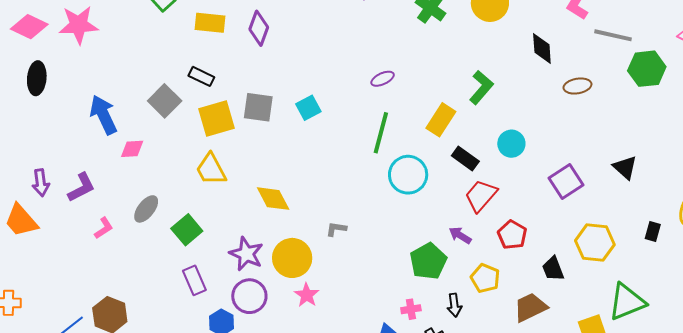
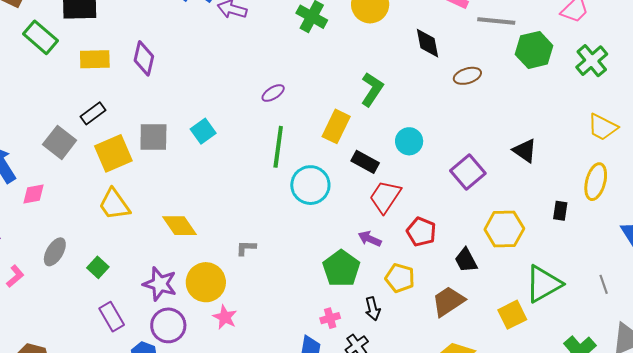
black rectangle: (201, 76) -> (93, 113), turned -55
green square: (187, 230) -> (98, 267), size x0.7

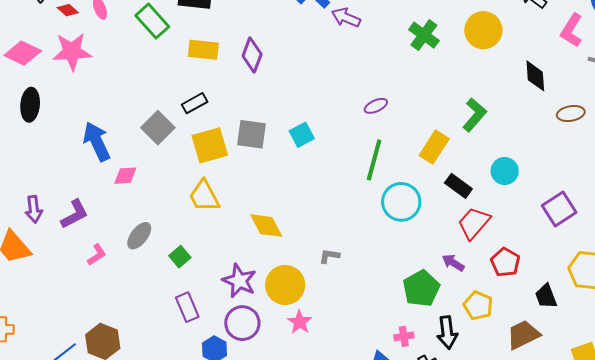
black arrow: (373, 309) -> (447, 332), size x1.4

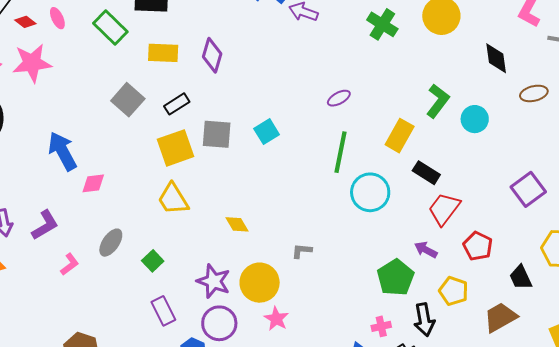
black rectangle: (195, 103) -> (177, 104), moved
gray square: (158, 128) -> (128, 100), moved
cyan circle: (505, 171) -> (475, 119), moved
yellow diamond: (266, 226) -> (237, 224), size x0.7

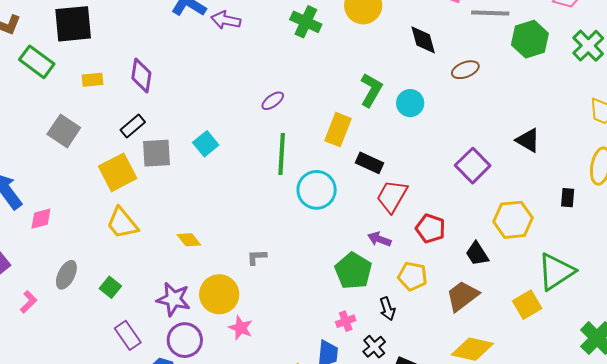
yellow rectangle: (163, 53) -> (92, 80), size x0.7
black rectangle: (177, 104) -> (133, 126), moved
black arrow: (424, 320) -> (387, 309), size x0.7

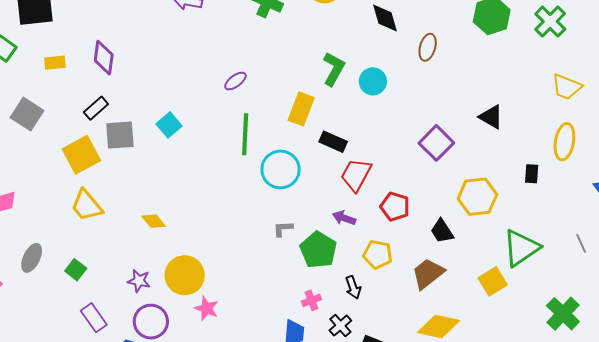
brown ellipse: (465, 70) -> (428, 47), turned -52
gray L-shape: (257, 257) -> (283, 229), moved
purple star: (173, 299) -> (139, 281), size x0.7

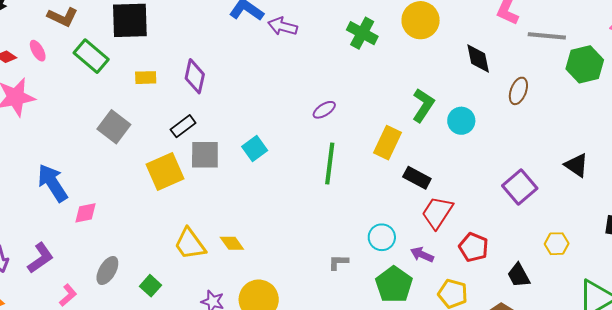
cyan circle: (281, 169) -> (382, 237), moved, size x0.7
yellow hexagon: (477, 197) -> (557, 244), size x0.6
yellow trapezoid: (87, 205) -> (190, 244), moved
gray L-shape: (283, 229) -> (338, 262), moved

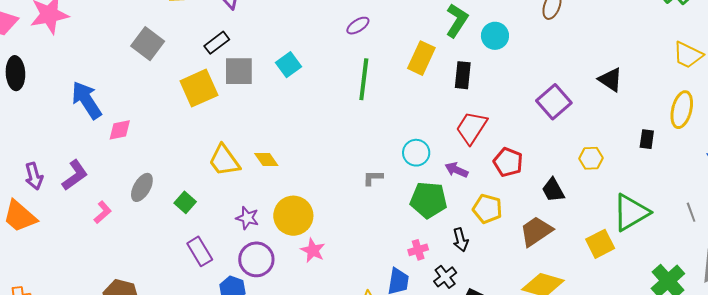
black rectangle: (417, 178) -> (463, 75), moved, turned 68
green pentagon: (394, 285) -> (429, 200), turned -30

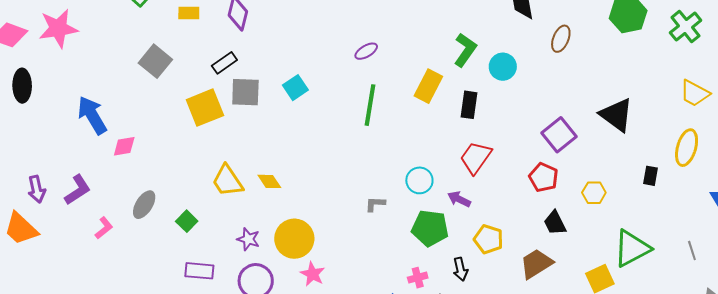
black triangle: (610, 80) -> (616, 115), size x1.4
red pentagon: (508, 162) -> (543, 177), moved
purple rectangle: (200, 251) -> (199, 271), turned -56

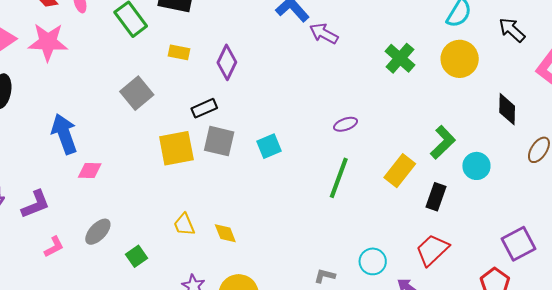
yellow trapezoid: (227, 181) -> (184, 225), size x0.7

